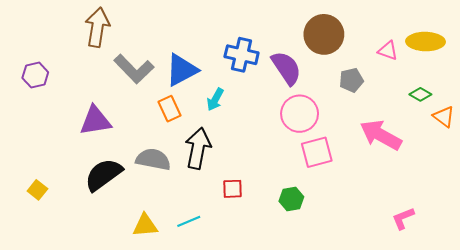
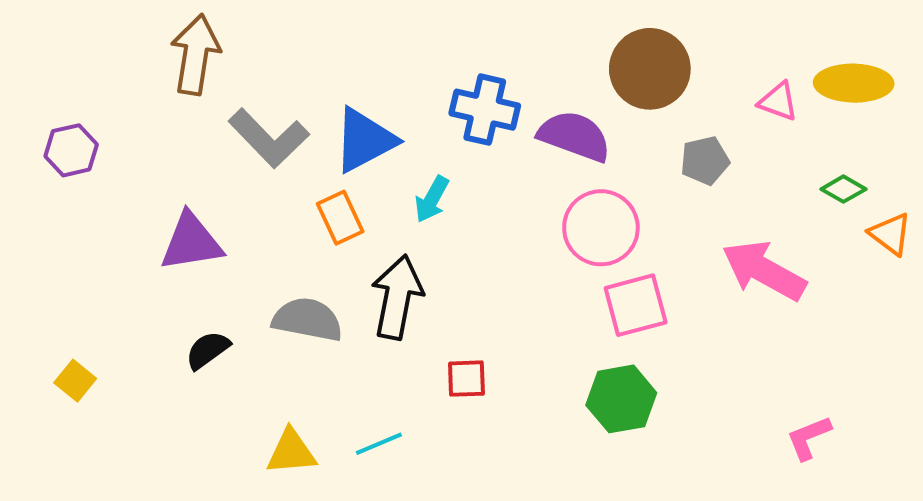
purple semicircle: (286, 68) -> (574, 136), turned -36
black semicircle: (103, 175) -> (208, 350), size x0.6
green hexagon: (291, 199) -> (621, 399), moved, size x1.4

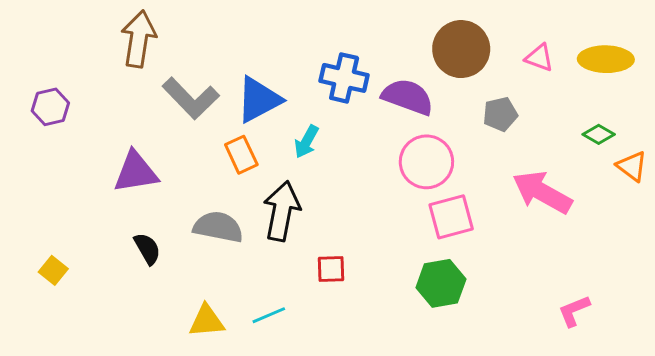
pink triangle: (778, 101) -> (539, 58), moved
black semicircle: (208, 350) -> (147, 249), turned 96

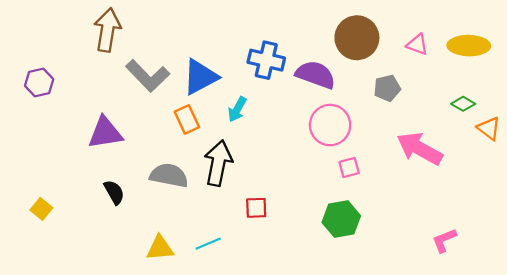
pink square: (451, 217) -> (349, 168), size x0.6

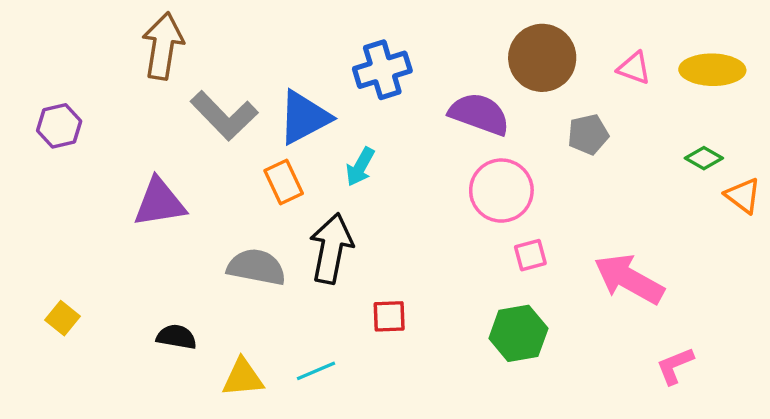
blue cross: (266, 60) -> (382, 70), moved, turned -30
pink arrow: (420, 149) -> (629, 279), moved
black semicircle: (114, 192) -> (176, 337), moved, turned -50

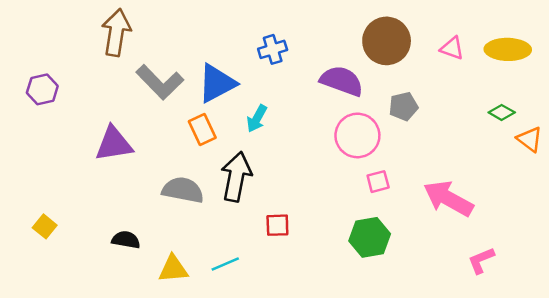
blue cross: (382, 70) -> (273, 49), size x0.7
gray pentagon: (588, 134) -> (404, 106), moved

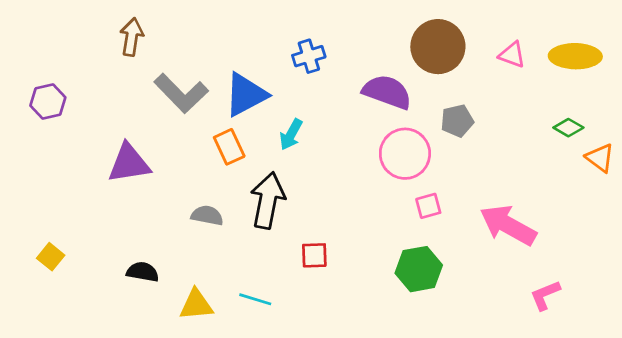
brown arrow: (116, 32) -> (132, 37), size x0.7
gray semicircle: (183, 190) -> (207, 215), size x0.7
cyan line: (225, 264) -> (255, 299), turned 40

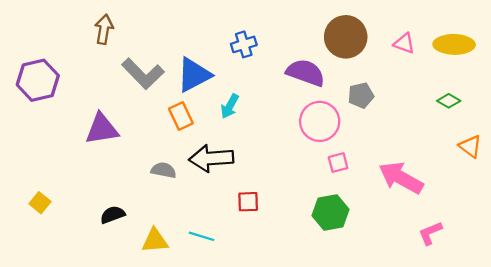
purple hexagon: (48, 101) -> (38, 80), size x1.5
orange triangle: (600, 158) -> (470, 146), moved
black arrow: (268, 200) -> (211, 158), turned -105
black semicircle: (143, 272) -> (113, 215), turned -30

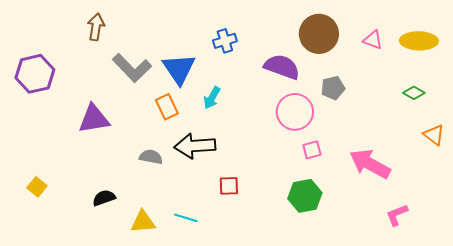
blue triangle: (194, 75) -> (179, 69), turned -36

